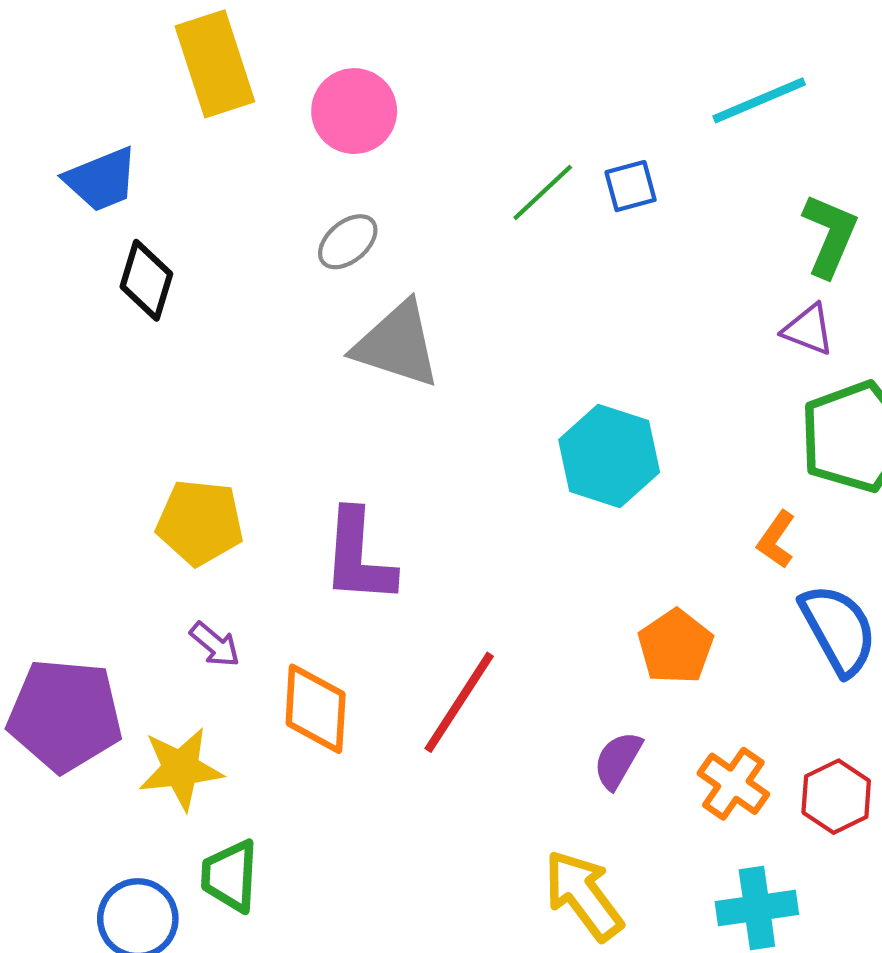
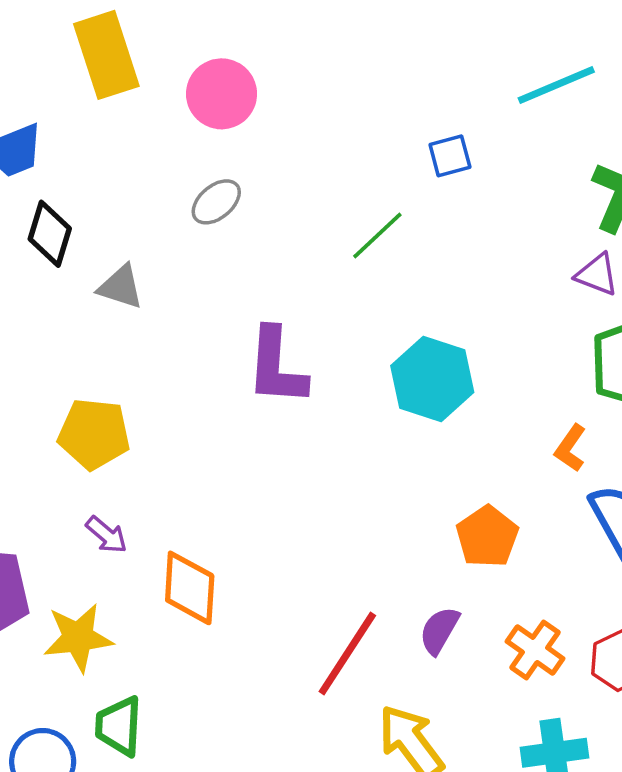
green line: (543, 192) -> (377, 236), moved
gray triangle: (397, 345) -> (121, 287), moved, size x0.6
purple L-shape: (358, 557) -> (276, 367), moved
red line: (459, 702) -> (347, 653), moved

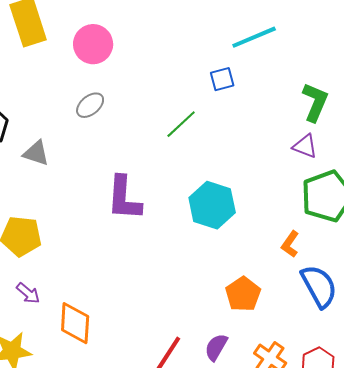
cyan line: (556, 85) -> (254, 37), moved

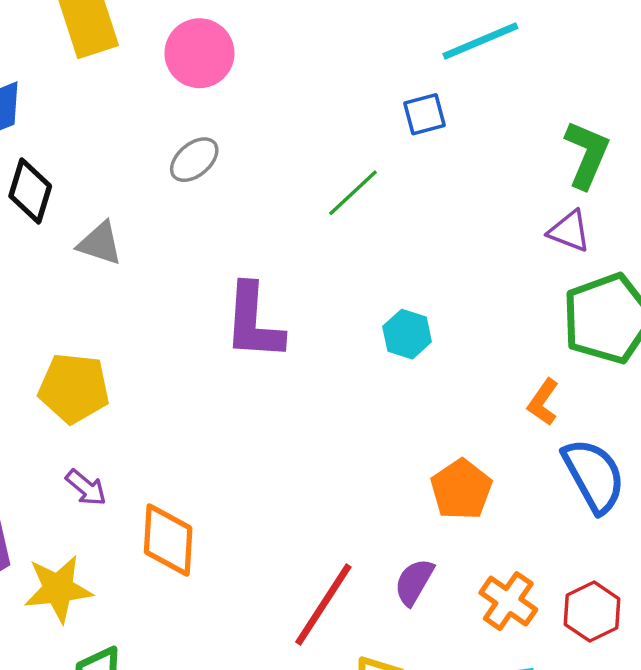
cyan hexagon: (212, 205) -> (407, 334), size x0.6

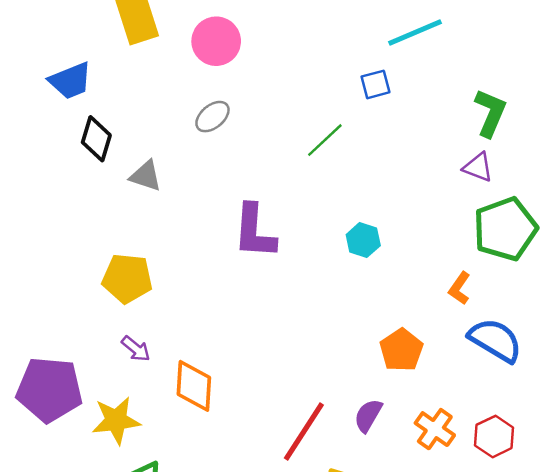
blue semicircle: (594, 475) -> (495, 340), turned -30

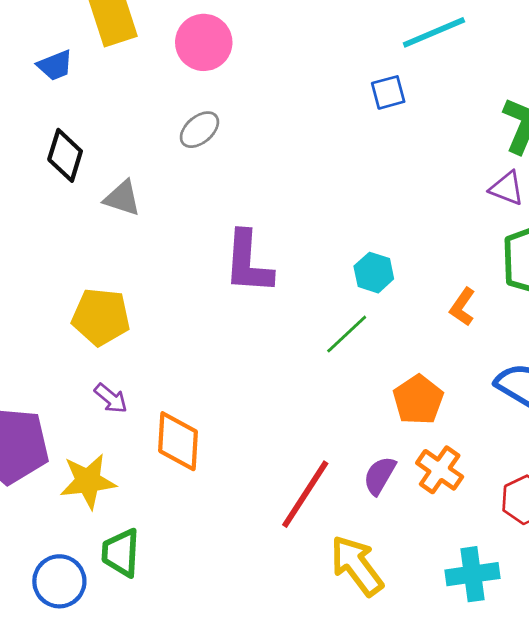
blue trapezoid: (70, 81) -> (55, 65), moved, size x0.7
green line: (325, 140) -> (347, 334), moved
orange L-shape: (459, 288) -> (462, 307), moved
orange cross: (435, 429) -> (440, 470), moved

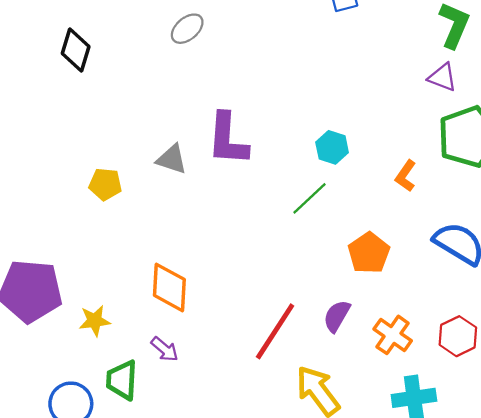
gray triangle: (122, 198) -> (172, 159), moved
yellow pentagon: (101, 317) -> (105, 184), size x0.7
purple arrow: (111, 398) -> (165, 349), moved
orange cross: (440, 470) -> (393, 335), moved
yellow star: (88, 481) -> (95, 321), size x0.7

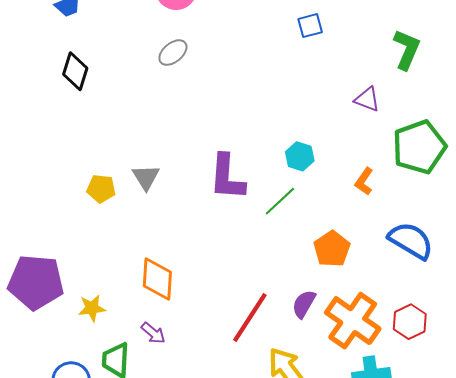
purple triangle: (442, 77) -> (367, 99), moved
purple L-shape: (228, 139) -> (227, 177), moved
gray triangle: (172, 159) -> (146, 177), moved, turned 40
orange cross: (393, 335) -> (353, 321), size x1.6

